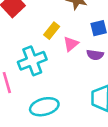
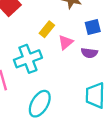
cyan ellipse: (44, 107) -> (40, 104), turned -44

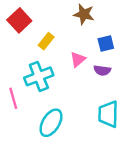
yellow rectangle: (47, 29) -> (46, 41), moved

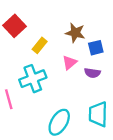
brown star: (84, 14) -> (75, 33), moved
cyan ellipse: (51, 123) -> (59, 122), moved

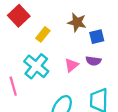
pink triangle: (69, 63) -> (71, 65), moved
cyan cross: (33, 79) -> (36, 66), turned -30

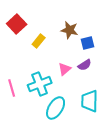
purple semicircle: (93, 61) -> (85, 65), turned -40
cyan cross: (36, 66) -> (40, 84), moved, turned 30

